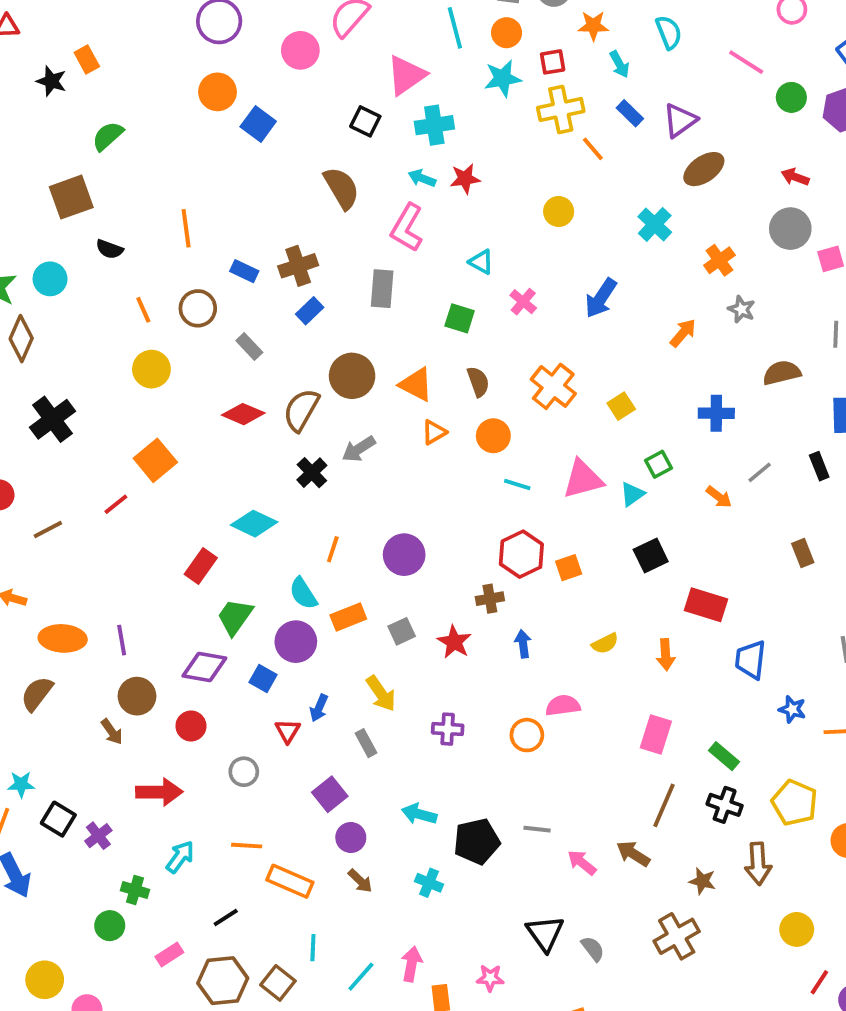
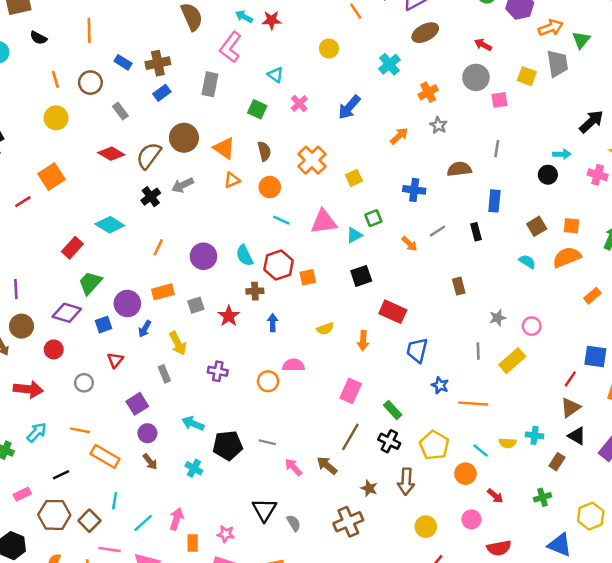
cyan semicircle: (303, 593) -> (244, 255), moved
blue square: (263, 678) -> (104, 325), turned 35
blue arrow: (319, 708) -> (145, 329), moved

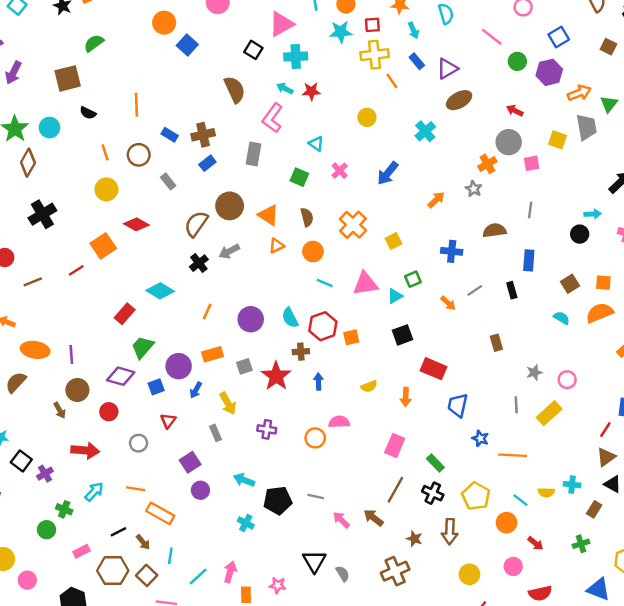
orange cross: (428, 92) -> (487, 164), moved
red diamond: (111, 154) -> (136, 224), moved
red star: (229, 316) -> (276, 376), size x1.4
brown arrow: (150, 462) -> (143, 542), moved

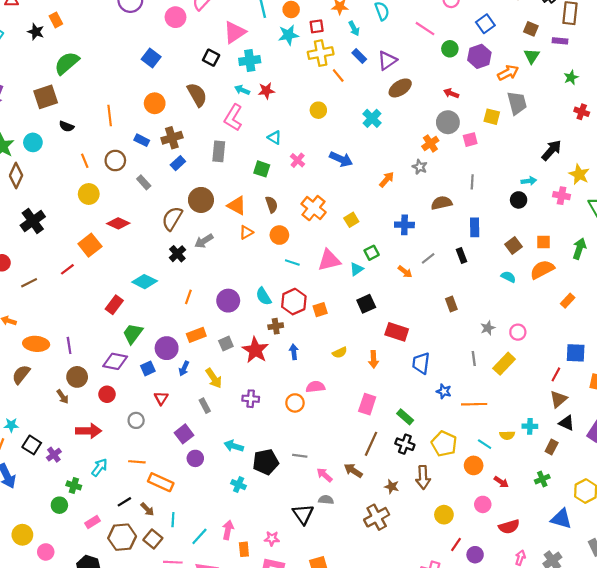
orange circle: (164, 23) -> (155, 103), moved
green semicircle: (94, 43) -> (67, 63), size x1.4
green triangle: (609, 104) -> (532, 56), moved
blue arrow: (388, 173) -> (341, 159), turned -100
gray semicircle: (343, 574) -> (326, 500), moved, turned -48

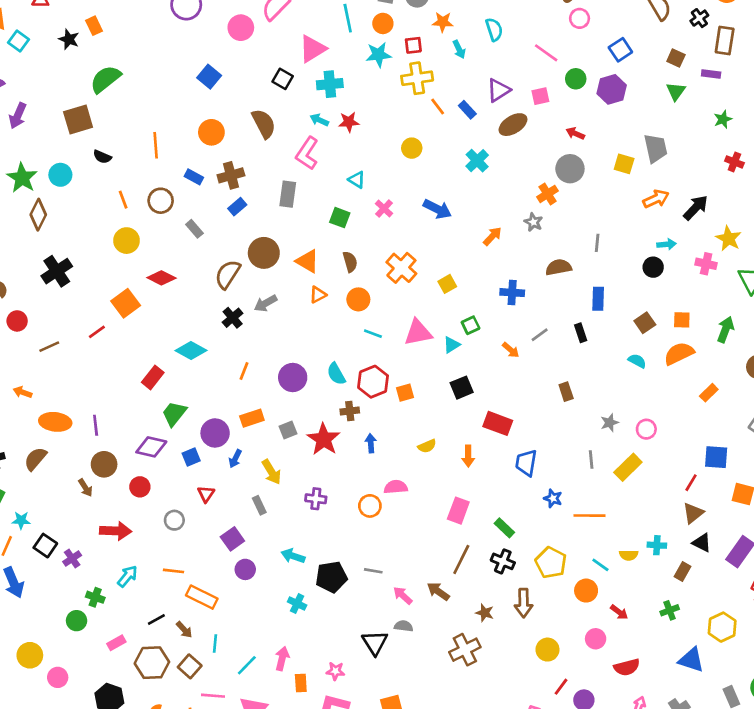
blue rectangle: (359, 56) -> (467, 110), moved
orange arrow: (508, 73) -> (656, 199), moved
pink square: (470, 140) -> (540, 96), moved

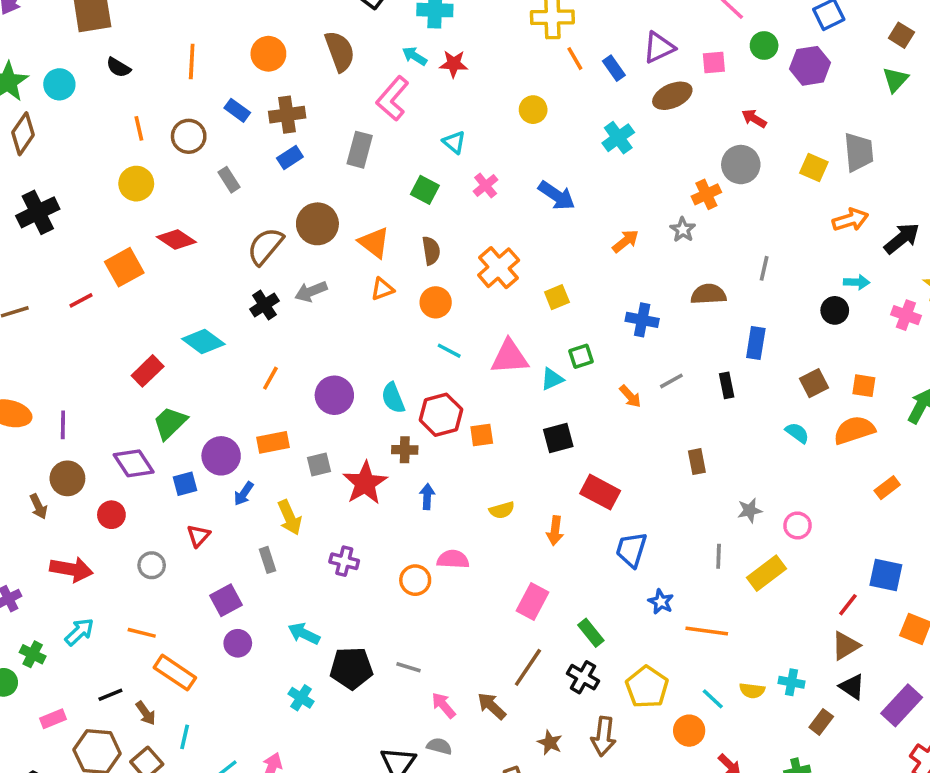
purple diamond: (151, 447) -> (134, 463), turned 36

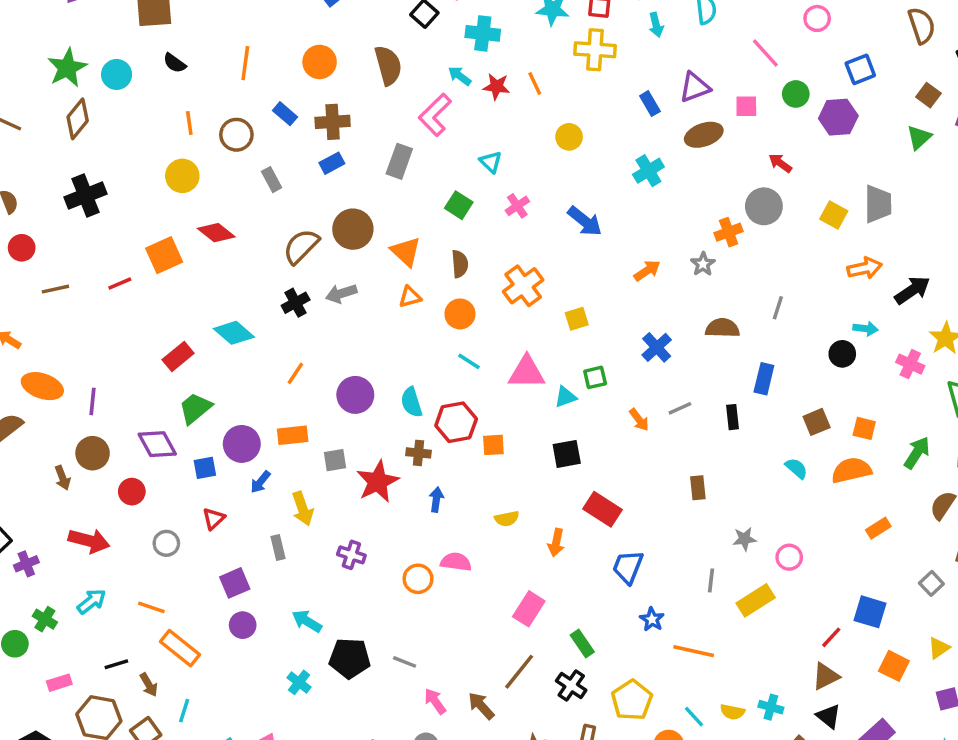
orange line: (575, 59) -> (535, 83), moved
blue cross: (642, 320) -> (657, 347), turned 32

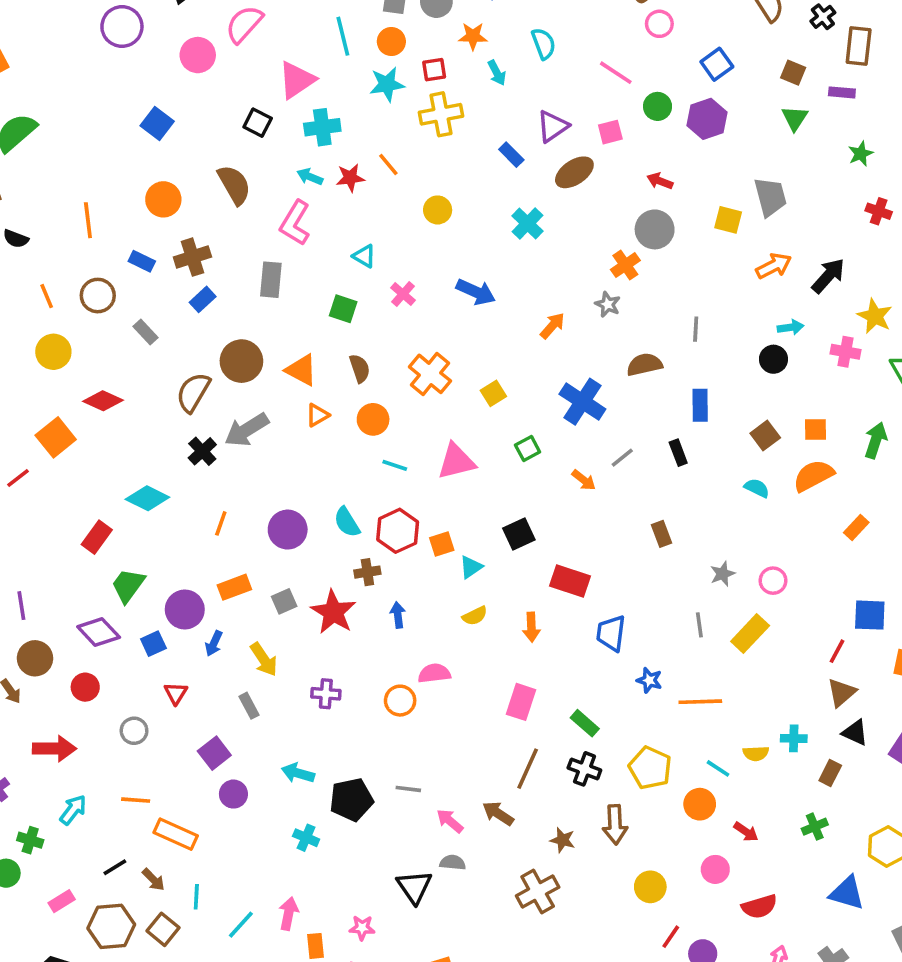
gray arrow: (341, 293) -> (247, 430), size x1.4
blue cross: (657, 347) -> (582, 402), size x1.4
cyan triangle: (566, 397) -> (471, 567), moved

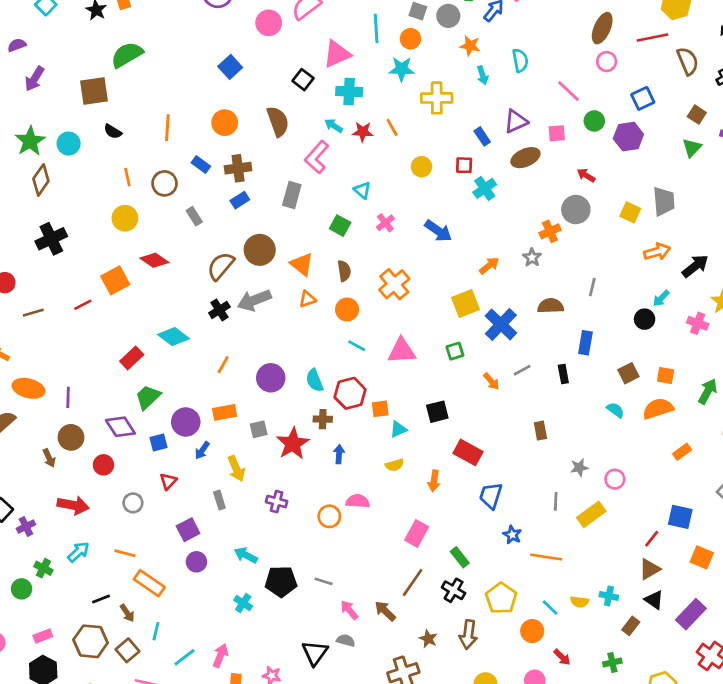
red square: (434, 70) -> (464, 165), moved
cyan arrow: (790, 327) -> (661, 298), turned 132
yellow square: (493, 393) -> (466, 303), moved, size x1.5
pink rectangle: (62, 901) -> (43, 636), moved

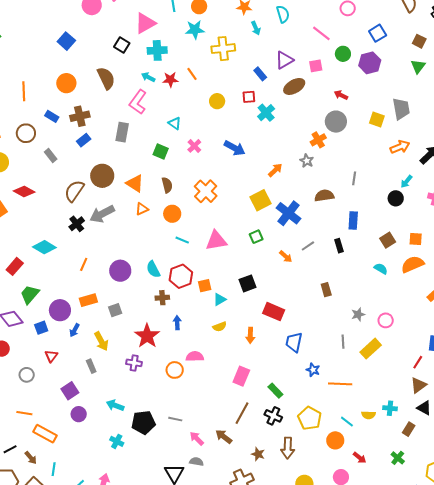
red star: (293, 444) -> (147, 336), moved
green cross: (612, 663) -> (398, 458), turned -32

